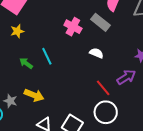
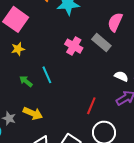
white semicircle: (96, 53) -> (121, 76), moved
red line: (103, 88) -> (91, 106), moved, turned 60

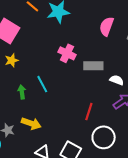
gray rectangle: (101, 43) -> (93, 66), moved, turned -36
green arrow: (26, 81) -> (22, 92), turned 48

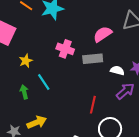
pink semicircle: (107, 26) -> (103, 34), moved, turned 42
yellow star: (12, 60) -> (26, 61), moved
yellow arrow: (31, 123) -> (37, 122), turned -36

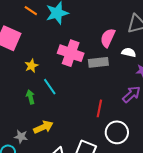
pink semicircle: (103, 34) -> (108, 38), turned -30
pink cross: (65, 49) -> (71, 53), size x1.4
white semicircle: (117, 71) -> (129, 52), moved

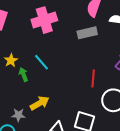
pink cross: (71, 53) -> (44, 20), moved, turned -30
yellow star: (31, 66) -> (11, 60), moved

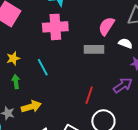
green arrow: (23, 74) -> (16, 82), moved

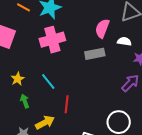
red line: (89, 95) -> (67, 104), moved

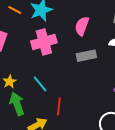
pink semicircle: (102, 28) -> (82, 26), moved
green arrow: (25, 101) -> (17, 104), size x1.6

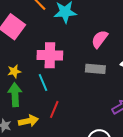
pink cross: (44, 42) -> (50, 55), moved

